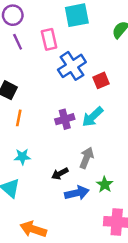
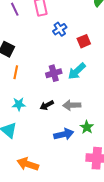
blue cross: (72, 66) -> (60, 29), size x0.6
gray arrow: (86, 158) -> (72, 105), turned -114
black arrow: (60, 174) -> (47, 105), moved

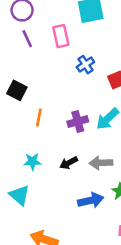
orange line: (16, 72) -> (39, 118), moved

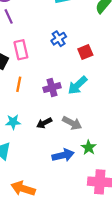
pink rectangle: (61, 36) -> (21, 50), moved
gray arrow: (101, 163) -> (72, 123), turned -150

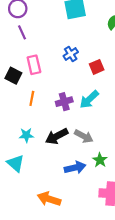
black arrow: (44, 123) -> (57, 136), size x1.5
orange arrow: (23, 189) -> (49, 199), moved

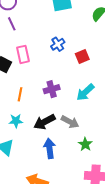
orange line: (32, 98) -> (20, 94), moved
cyan arrow: (89, 99) -> (85, 92), moved
blue arrow: (75, 168) -> (50, 148), moved, turned -84

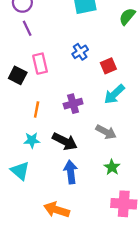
cyan arrow: (85, 92) -> (114, 94), moved
black arrow: (44, 122) -> (65, 141), turned -125
gray arrow: (70, 122) -> (106, 132), moved

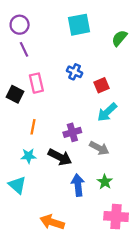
blue cross: (80, 52) -> (75, 72), turned -32
purple cross: (73, 104) -> (72, 132), moved
blue arrow: (71, 172) -> (78, 185), moved

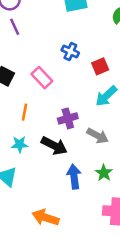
pink rectangle: (36, 83) -> (42, 78), moved, turned -30

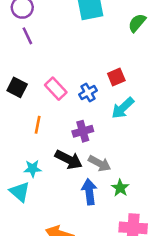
blue cross: (70, 51) -> (88, 93), moved, turned 35
gray arrow: (98, 136) -> (100, 163), moved
cyan star: (20, 144) -> (33, 169), moved

